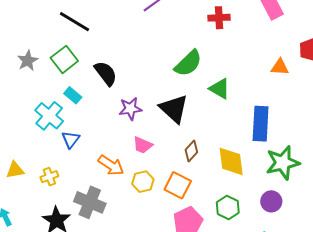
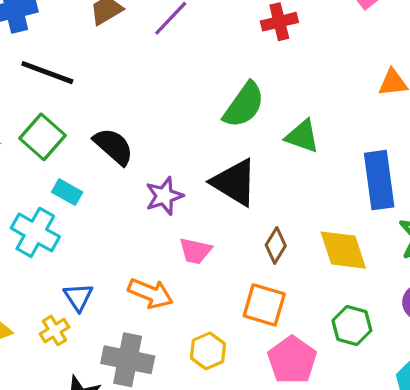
blue triangle: (71, 140) -> (78, 297), moved
yellow hexagon: (143, 182) -> (208, 351), moved

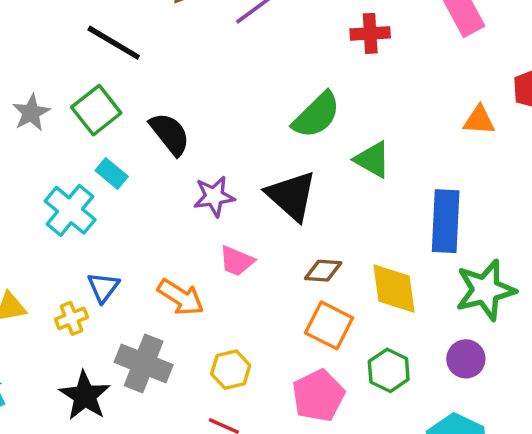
brown diamond: (276, 245) -> (323, 271), turned 52
orange square: (264, 305) -> (329, 325), moved

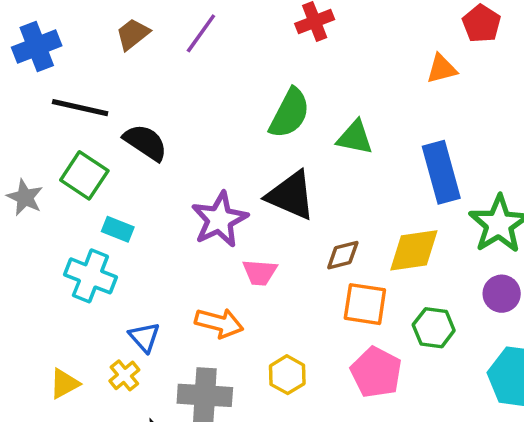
black semicircle: (170, 134) -> (145, 142), moved
purple star: (214, 196) -> (220, 219), size x1.4
yellow diamond: (394, 289) -> (414, 250), turned -72

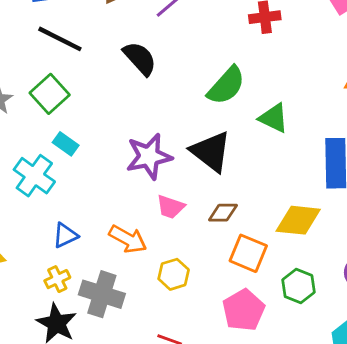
black semicircle: (145, 142) -> (140, 58), moved
brown diamond: (343, 255) -> (223, 213), moved
blue triangle: (144, 337) -> (65, 235), turned 32
yellow cross: (124, 375) -> (57, 279), moved
yellow hexagon: (287, 375) -> (174, 274), moved

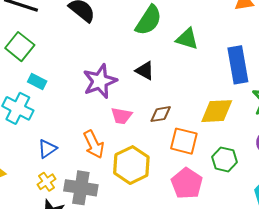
black triangle: (211, 152) -> (145, 71), size x0.6
orange arrow: (128, 239) -> (94, 144), turned 44
yellow hexagon: (174, 274) -> (131, 165), size x1.6

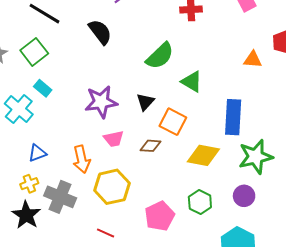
black triangle: (145, 71) -> (145, 102), turned 30
pink trapezoid: (121, 116) -> (114, 139), turned -35
orange square: (184, 141) -> (173, 122), moved

